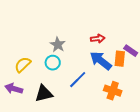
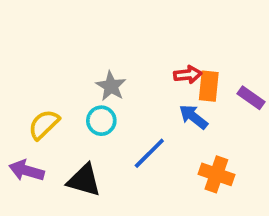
orange rectangle: (120, 59) -> (209, 86), moved
blue arrow: (101, 61) -> (193, 117), size x0.7
black triangle: (44, 94) -> (84, 180), turned 30

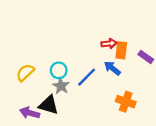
gray star: (111, 86) -> (61, 86), moved
blue line: (149, 153) -> (87, 77), moved
purple arrow: (26, 171) -> (30, 113), moved

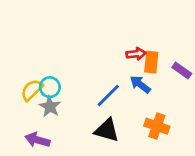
cyan circle: (59, 70) -> (50, 87), moved
gray star: (61, 86) -> (50, 107), moved
black triangle: (49, 105) -> (107, 130), moved

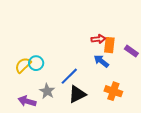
blue line: (108, 95) -> (69, 76), moved
gray star: (50, 107) -> (47, 91), moved
black triangle: (107, 130) -> (77, 94), turned -42

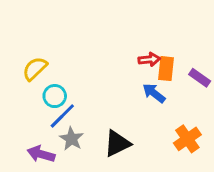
yellow semicircle: (23, 65) -> (35, 69), moved
blue line: (69, 76) -> (62, 116), moved
orange cross: (113, 91) -> (187, 139), moved, turned 36

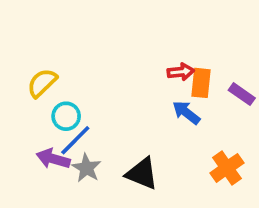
black triangle: (117, 143) -> (142, 174), turned 48
purple arrow: (41, 154) -> (53, 159), moved

